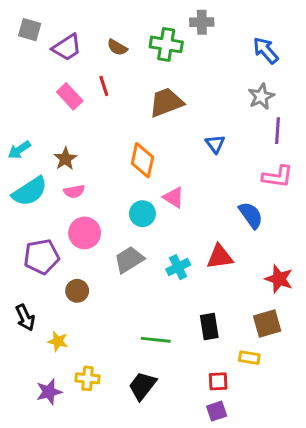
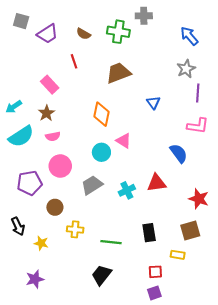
pink rectangle: (70, 96) -> (50, 85), moved
yellow cross: (88, 378) -> (75, 229), moved

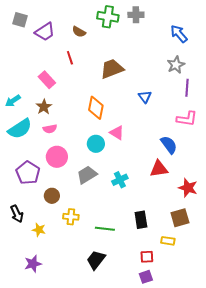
green cross: (118, 32) -> (108, 17), moved
purple pentagon: (30, 183) -> (28, 173), turned -30
red triangle: (156, 183) -> (159, 169), moved

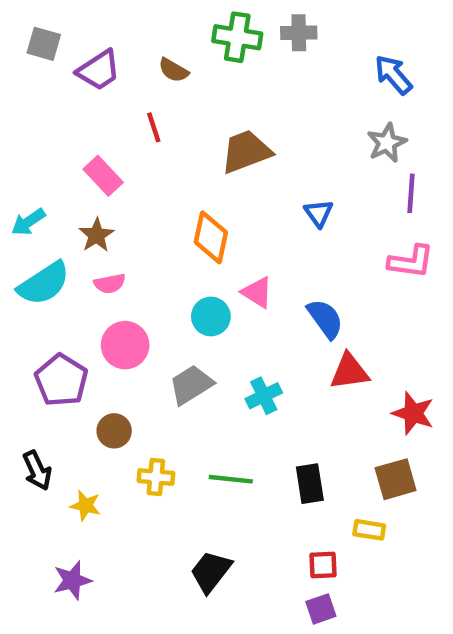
blue semicircle: (169, 145) -> (325, 319), moved
green line: (105, 229) -> (231, 479), moved

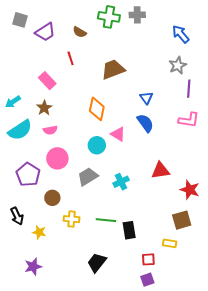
blue semicircle: (325, 319) -> (145, 123), moved
black rectangle: (310, 484) -> (129, 230), moved

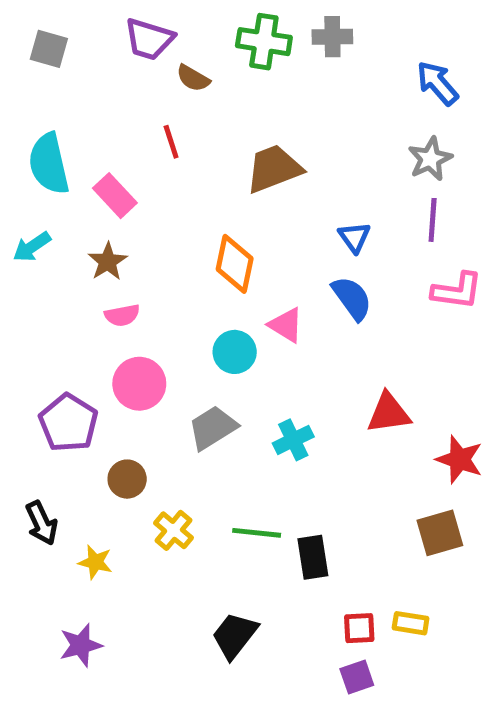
purple trapezoid: (45, 32) -> (149, 39), moved, turned 50
purple line: (189, 89) -> (433, 220), moved
cyan semicircle: (20, 130) -> (49, 164), moved, turned 110
yellow cross: (72, 219) -> (174, 530), turned 35
yellow rectangle: (170, 243) -> (411, 623), moved

